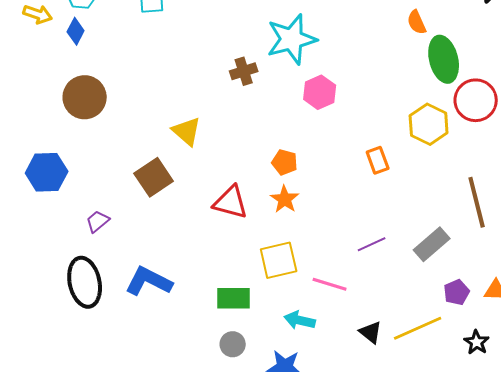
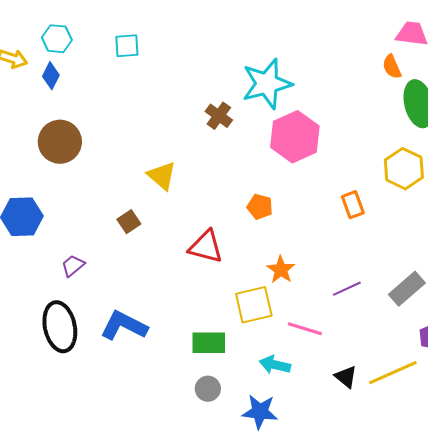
brown cross: (244, 71) -> (219, 116), turned -36
pink hexagon: (320, 92) -> (295, 137), size x1.5
brown square: (154, 177) -> (129, 222), size x0.6
orange star: (285, 199) -> (281, 270), moved

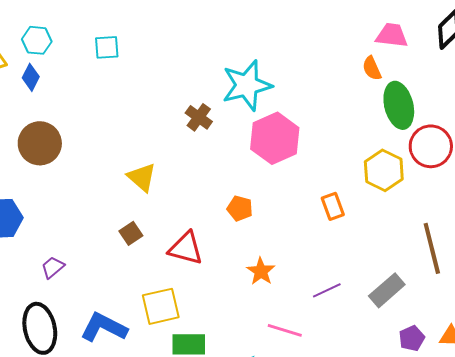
brown square: (129, 222) -> (131, 233), moved
yellow square: (254, 305) -> (161, 306), moved

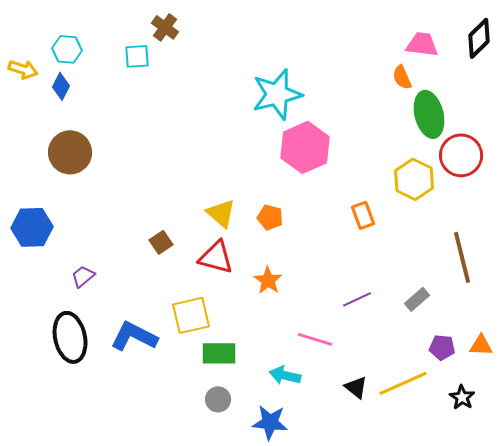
brown cross: (199, 117) -> (165, 27), moved
yellow triangle: (142, 177) -> (221, 213), moved
orange star: (261, 271) -> (268, 280), moved
gray rectangle: (387, 290) -> (417, 299), size x0.7
purple pentagon: (412, 338) -> (442, 347), turned 30

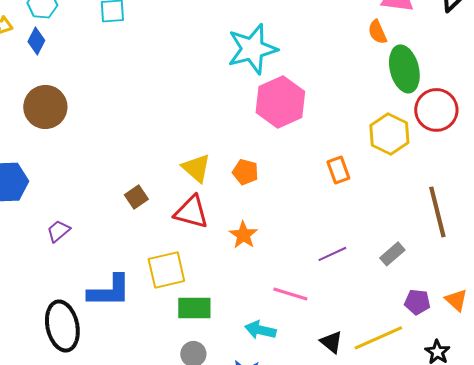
blue L-shape: (134, 336) -> (109, 291), turned 153
black ellipse: (70, 337) -> (62, 326), moved
orange triangle: (481, 345) -> (456, 300), turned 40

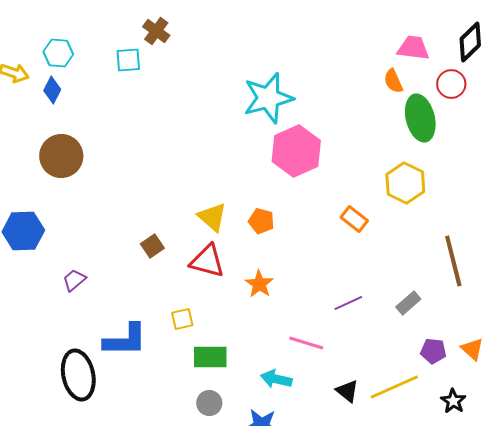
red circle: (436, 110) -> (451, 84), moved, size x0.7
orange rectangle: (338, 170) -> (354, 219), turned -32
yellow square: (166, 270) -> (182, 319), size x0.6

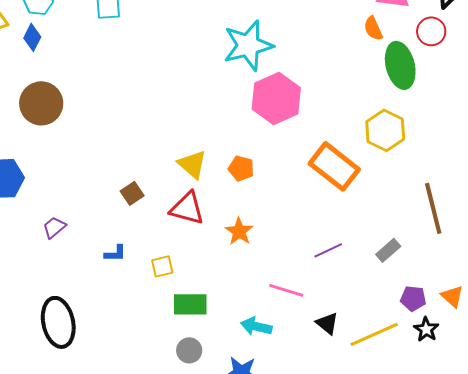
orange rectangle: (354, 219) -> (334, 166), size x1.8
blue L-shape: (125, 340) -> (115, 253), moved, size x0.5
black triangle: (347, 391) -> (327, 323), moved
black star: (453, 401) -> (426, 329), moved

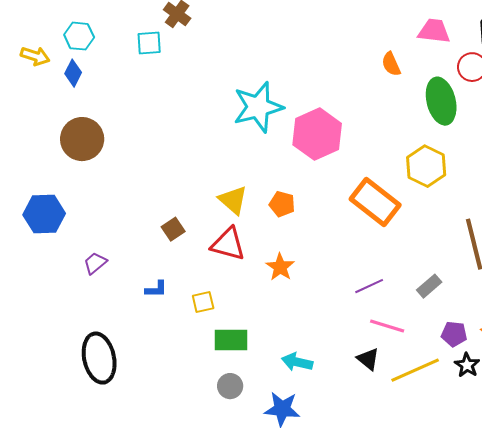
orange semicircle: (373, 28) -> (391, 64), moved
cyan star: (248, 45) -> (258, 107), moved
pink line: (286, 290) -> (387, 326), moved

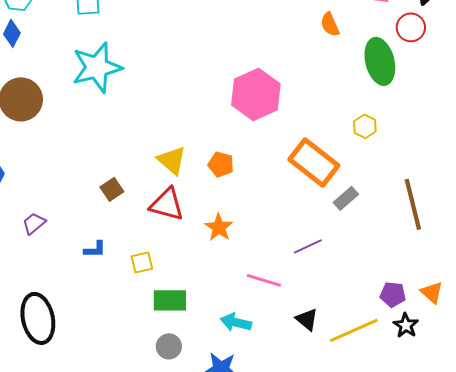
cyan star: (258, 107) -> (97, 67), moved
yellow hexagon: (426, 166) -> (365, 126), size x0.6
gray rectangle: (429, 286) -> (346, 198), moved
pink line: (387, 326) -> (264, 280), moved

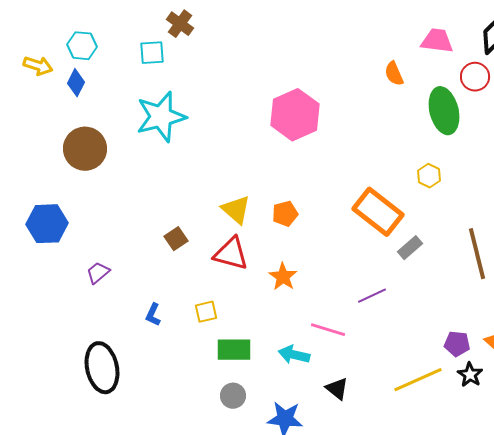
pink hexagon: (256, 94) -> (295, 115), moved
orange pentagon: (221, 164) -> (285, 214), turned -30
blue L-shape: (95, 249) -> (153, 315), moved, turned 115
black triangle: (307, 319) -> (337, 389), moved
cyan arrow: (236, 322) -> (294, 355), moved

